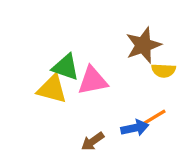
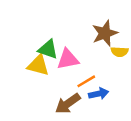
orange line: (153, 118) -> (86, 81), moved
brown arrow: (93, 141) -> (68, 104), size x1.5

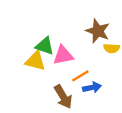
brown star: (105, 33) -> (98, 31), turned -30
brown arrow: (68, 104) -> (63, 97), turned -85

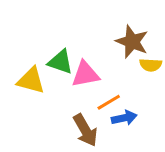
yellow triangle: (35, 61) -> (31, 80), moved

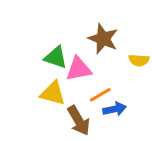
brown star: (132, 42) -> (103, 39), moved
yellow triangle: (31, 80) -> (53, 93), moved

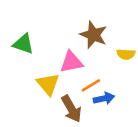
green triangle: (56, 57) -> (23, 44), moved
yellow triangle: (53, 93) -> (48, 84), turned 35

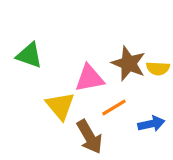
brown star: (93, 35) -> (129, 64), moved
blue arrow: (104, 98) -> (151, 124), moved

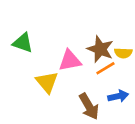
orange line: (114, 107) -> (105, 68), moved
brown arrow: (90, 137) -> (89, 106), moved

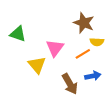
brown star: (100, 49) -> (84, 23), moved
pink triangle: (70, 61) -> (55, 48), turned -42

